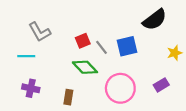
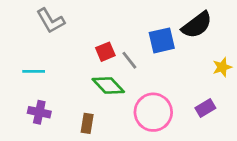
gray L-shape: (40, 32) -> (51, 21), moved
blue square: (127, 46) -> (162, 40), moved

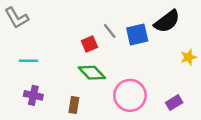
gray L-shape: (51, 21) -> (17, 18), moved
gray line: (129, 60) -> (110, 31), moved
purple rectangle: (205, 108) -> (174, 103), moved

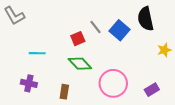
black semicircle: (167, 21) -> (146, 19), turned 115
blue square: (137, 34) -> (120, 30), turned -36
cyan line: (29, 61) -> (37, 53), moved

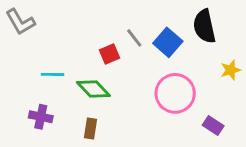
green diamond: (80, 64) -> (93, 89), moved
pink circle: (113, 83) -> (175, 93), moved
purple rectangle: (152, 90) -> (213, 126), turned 64

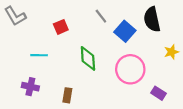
gray line: (134, 38) -> (101, 16), moved
red square: (109, 54) -> (61, 27), moved
green diamond: (93, 89) -> (88, 58), moved, turned 40

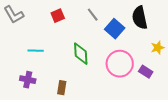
red square: (61, 27) -> (58, 16), moved
purple rectangle: (158, 93) -> (146, 72), moved

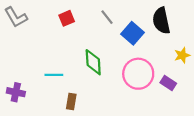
cyan line: (36, 51) -> (54, 75), moved
purple cross: (28, 80) -> (16, 92), moved

